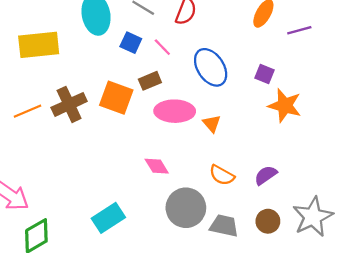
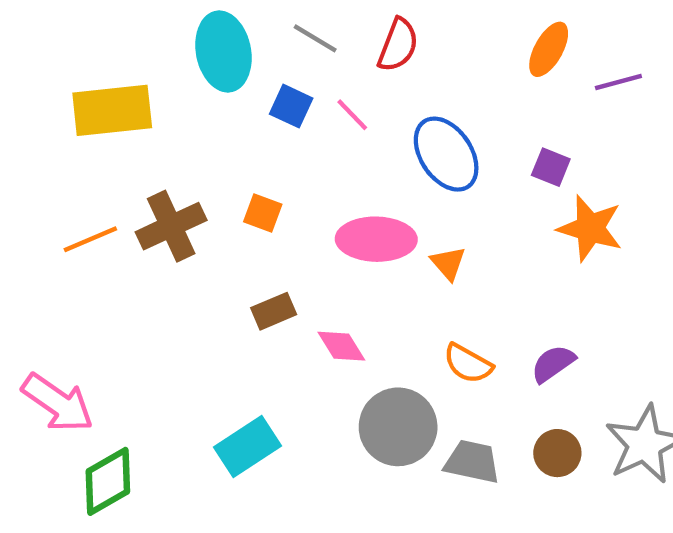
brown rectangle: (150, 81) -> (274, 311), moved
orange square: (116, 98) -> (263, 213), size x0.6

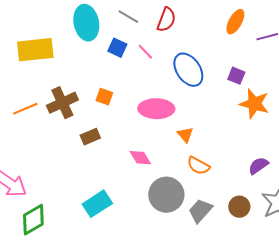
orange triangle: (448, 263) -> (185, 135), moved
brown rectangle: (274, 311) -> (90, 137), moved
purple semicircle: (553, 364) -> (258, 166), moved
gray trapezoid: (472, 462) -> (200, 211), turned -60

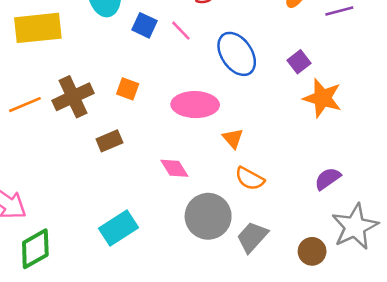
purple square: (236, 76) -> (299, 62), turned 30
brown circle: (239, 207) -> (312, 251), moved

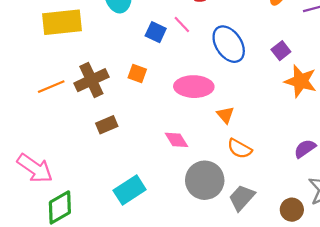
blue square: (144, 25) -> (156, 32), moved
brown rectangle: (109, 141) -> (107, 125), moved

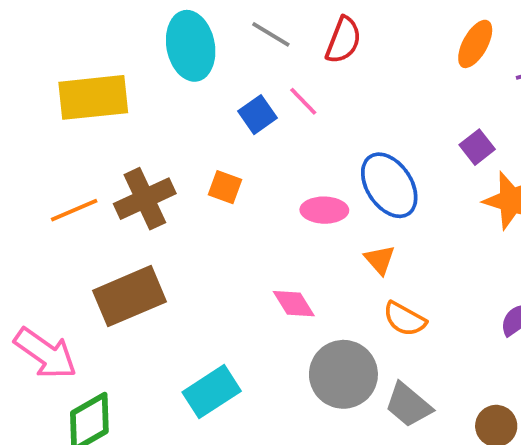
blue square: (156, 32) -> (257, 115), turned 30
blue ellipse: (229, 44) -> (389, 185), moved
pink ellipse: (194, 87) -> (324, 210), size x0.7
brown rectangle: (107, 125) -> (129, 296), moved, size x1.8
gray trapezoid: (242, 198) -> (408, 405), turned -92

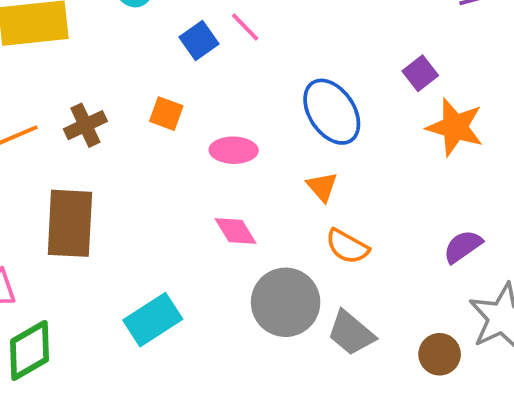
brown cross: (145, 199) -> (85, 125), size x0.7
pink ellipse: (324, 210) -> (234, 150), moved
brown rectangle: (129, 296) -> (70, 223), turned -64

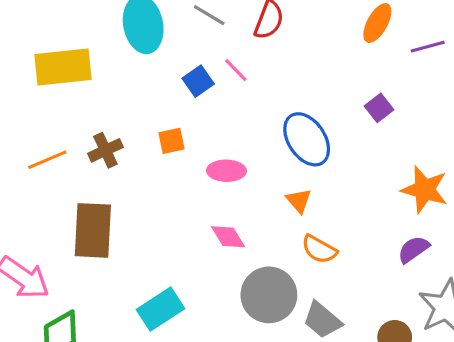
orange square: (166, 114) -> (171, 141), turned -32
orange star: (455, 127) -> (425, 190), moved

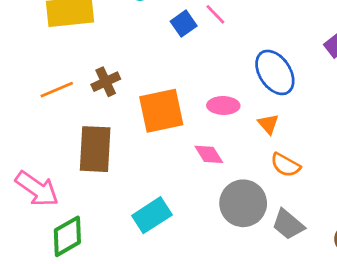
orange square: (171, 141) -> (161, 111), moved, size x2.0
pink ellipse: (226, 171) -> (223, 106), moved

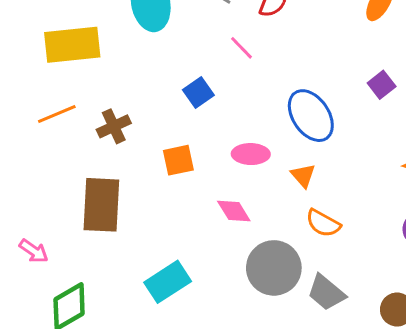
blue square: (184, 24) -> (198, 92), moved
orange line: (57, 90) -> (57, 114), moved
orange square: (161, 111) -> (178, 160), size x0.6
pink arrow: (37, 189) -> (34, 251), size x0.6

